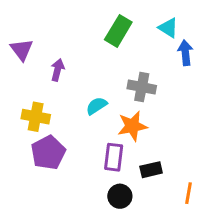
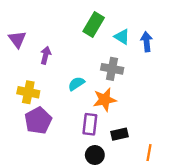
cyan triangle: (168, 28) -> (122, 37), moved

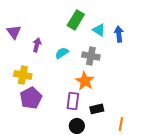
cyan semicircle: (76, 84) -> (62, 53), moved
orange star: (105, 100) -> (85, 81), turned -30

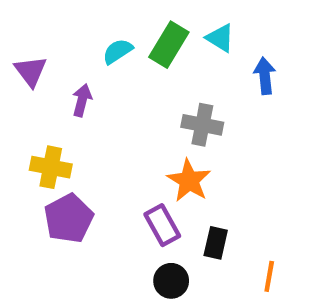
cyan triangle: (99, 30) -> (220, 38), moved
cyan semicircle: (62, 53) -> (118, 51), moved
purple rectangle: (73, 101) -> (162, 225), turned -36
black rectangle: (97, 109) -> (216, 243), turned -64

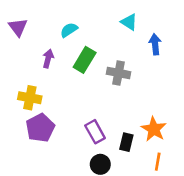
green rectangle: (169, 45) -> (85, 60), moved
purple triangle: (31, 71) -> (18, 27), moved
orange star: (189, 181) -> (154, 129), moved

